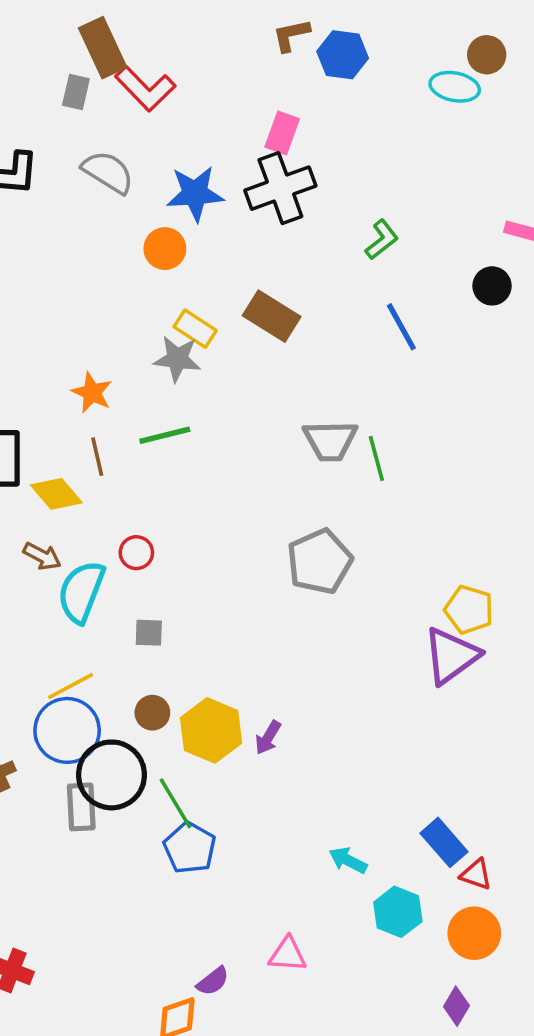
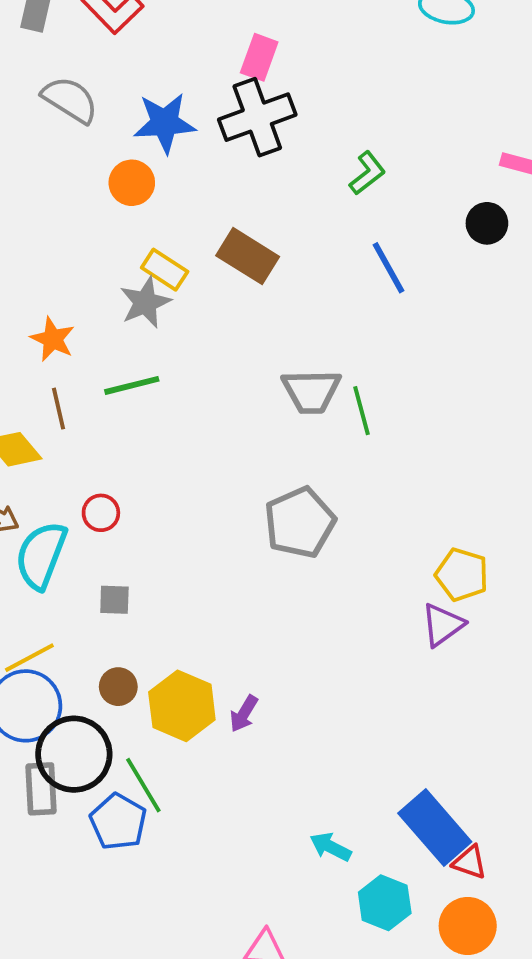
gray star: (177, 359) -> (145, 302), turned -30
purple triangle: (451, 656) -> (443, 625), size x0.7
blue rectangle: (444, 842) -> (435, 828), size x1.4
blue pentagon: (190, 848) -> (118, 822), moved

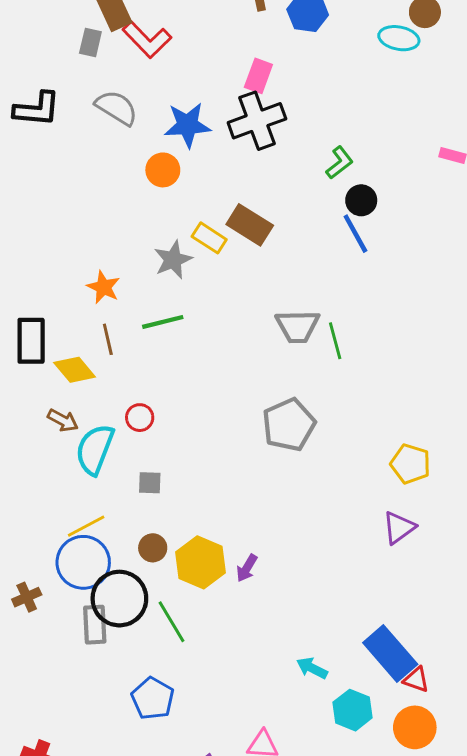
black circle: (487, 223) -> (361, 200), moved
yellow rectangle: (165, 270) -> (209, 238), moved
purple triangle: (443, 625) -> (399, 528), moved
blue pentagon: (118, 822) -> (153, 698), moved

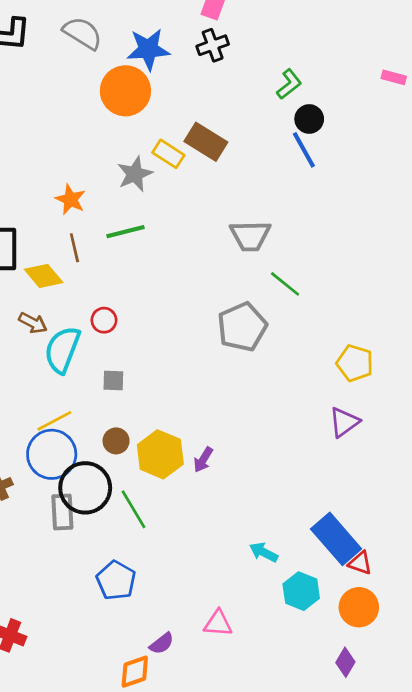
black cross: (257, 121) -> (213, 45), size x0.6
orange circle: (163, 170) -> (125, 91), size x1.6
green line: (335, 341) -> (285, 284), moved, turned -36

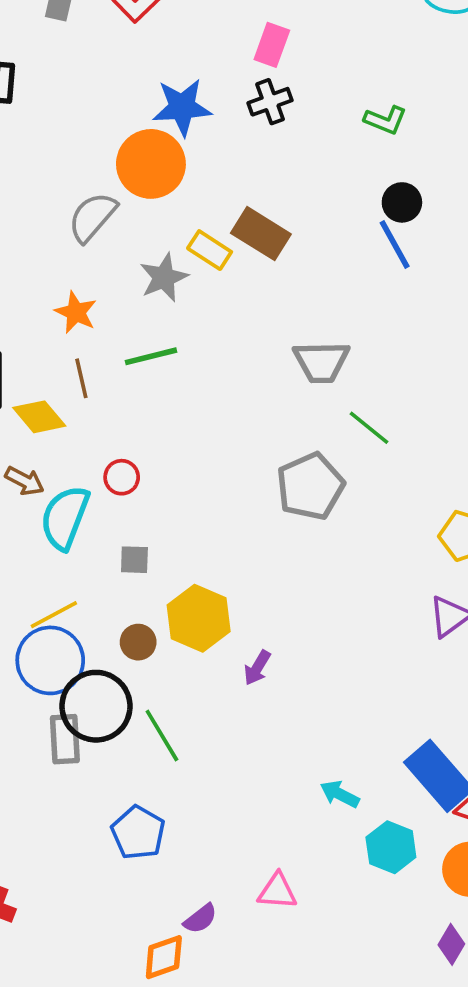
gray semicircle: (83, 33) -> (92, 217), moved, turned -81
green L-shape: (289, 84) -> (385, 120), moved, turned 60
yellow hexagon: (160, 454) -> (199, 618), moved

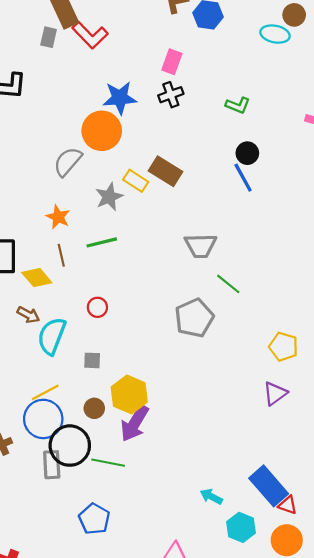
red circle: (122, 477) -> (97, 307), moved
purple arrow: (257, 668) -> (135, 423), moved, size x1.8
green line: (162, 736) -> (108, 463), turned -48

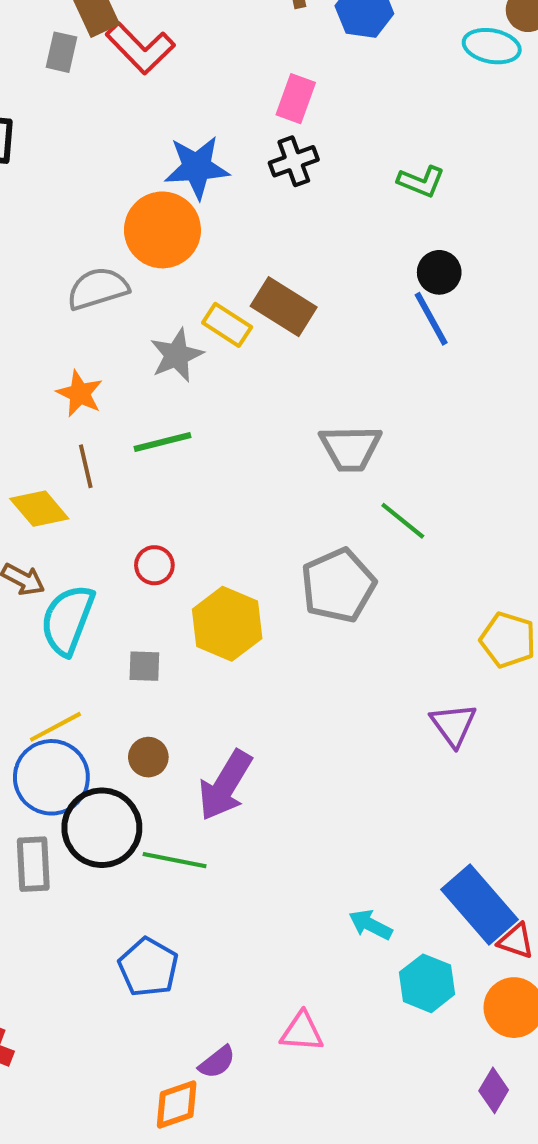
gray semicircle: (68, 162) -> (98, 289), turned 32
purple triangle: (275, 393) -> (453, 725), moved, turned -30
yellow hexagon: (129, 395) -> (227, 624), moved
gray rectangle: (52, 465) -> (33, 864), moved

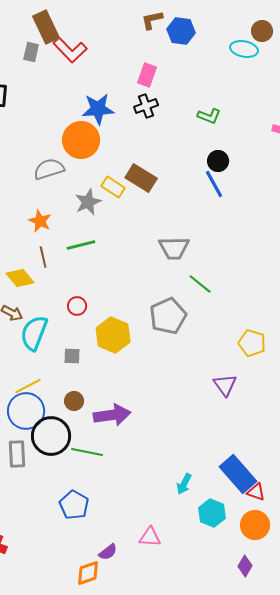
purple arrow: (225, 785) -> (112, 415), turned -129
cyan arrow: (371, 925) -> (184, 484), turned -90

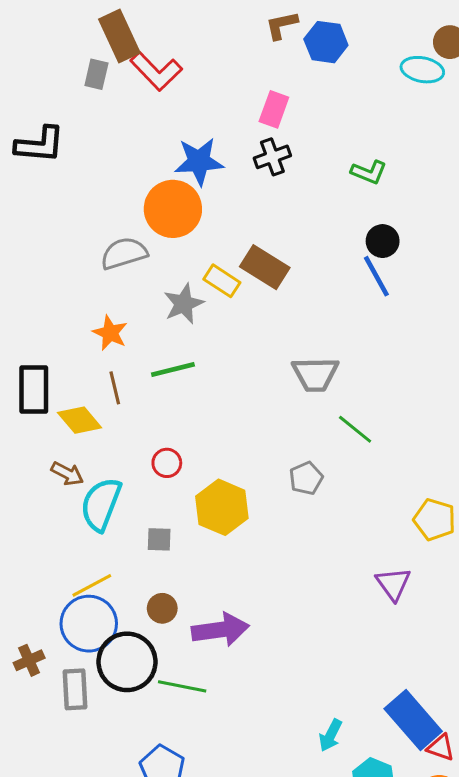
gray pentagon: (168, 316) -> (306, 478), size x0.6

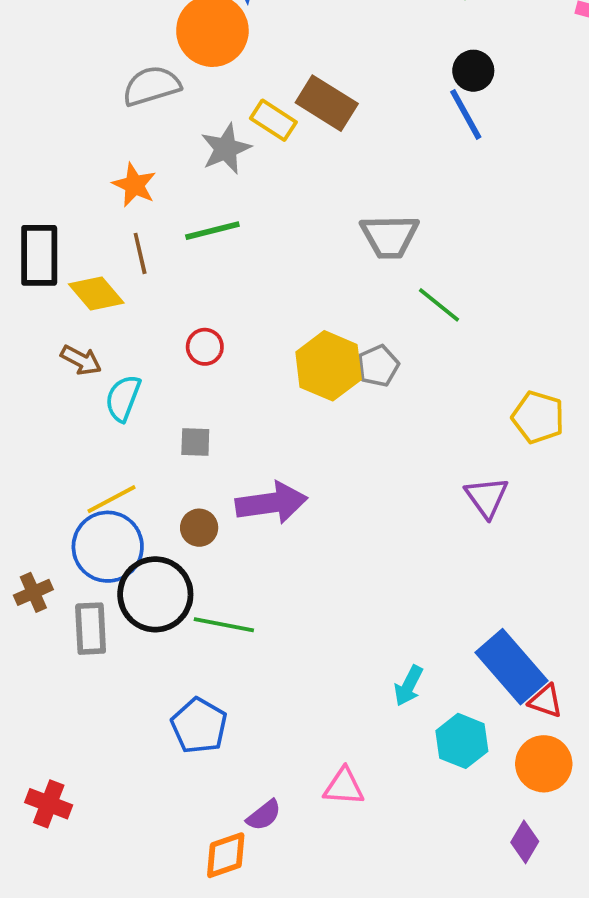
cyan semicircle: (101, 504) -> (123, 398), size x0.7
yellow hexagon: (222, 507) -> (329, 366), moved
purple arrow: (220, 630) -> (271, 503), moved

